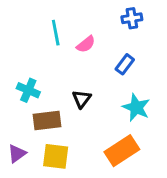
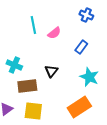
blue cross: (132, 18) -> (86, 15), turned 32

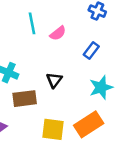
cyan star: (89, 77) -> (101, 87), turned 30
yellow square: (33, 111) -> (53, 129), moved

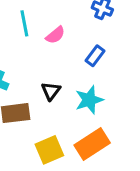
cyan star: (101, 87) -> (89, 100), moved
yellow square: (53, 129) -> (49, 150), turned -30

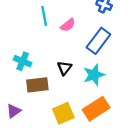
blue rectangle: (95, 56) -> (98, 41), size x1.6

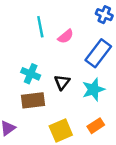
cyan cross: (23, 61) -> (31, 74), moved
orange rectangle: (96, 109) -> (96, 126), size x0.6

